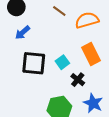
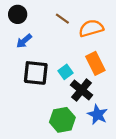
black cross: (78, 80) -> (82, 90), size x1.5

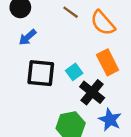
orange semicircle: (91, 28) -> (103, 23), turned -115

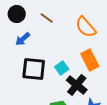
brown line: (71, 12) -> (47, 18), moved

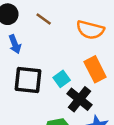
orange semicircle: (86, 27) -> (90, 30), turned -35
blue arrow: (23, 39) -> (15, 44), turned -70

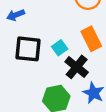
blue arrow: (15, 44) -> (16, 15), turned 90

